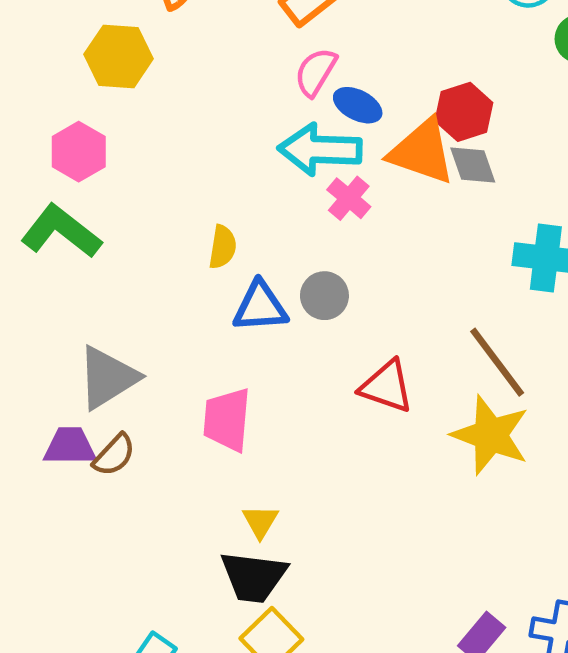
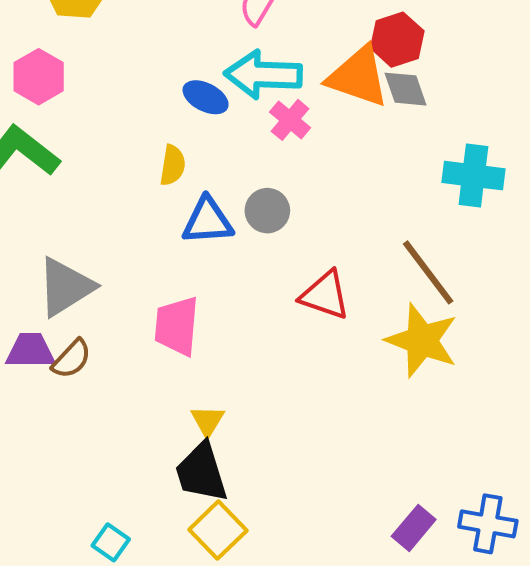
blue ellipse: (358, 105) -> (206, 97), moved
black trapezoid: (254, 577) -> (201, 472), turned 66

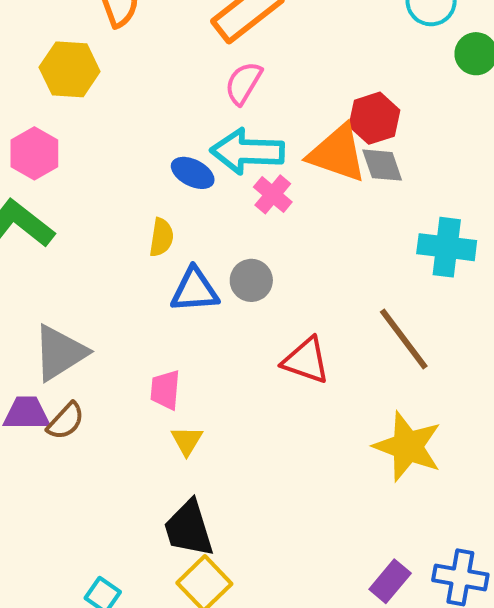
pink trapezoid: (177, 326) -> (165, 390), size x0.7
yellow star: (422, 340) -> (408, 446), moved
yellow triangle: (208, 421) -> (187, 441), moved

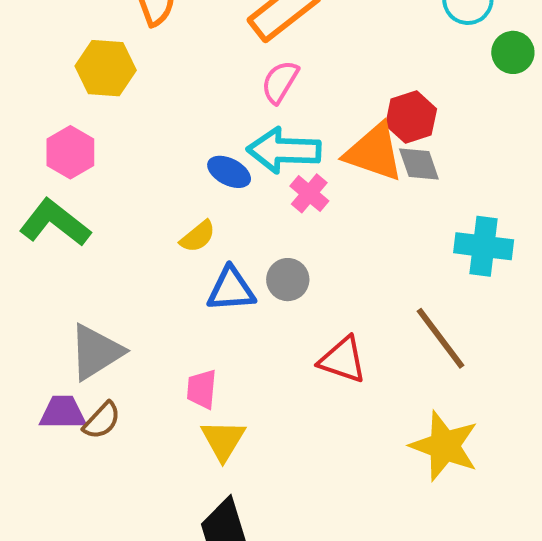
yellow semicircle: (161, 237) -> (198, 236), turned 42
yellow triangle: (187, 441) -> (223, 440), size x1.4

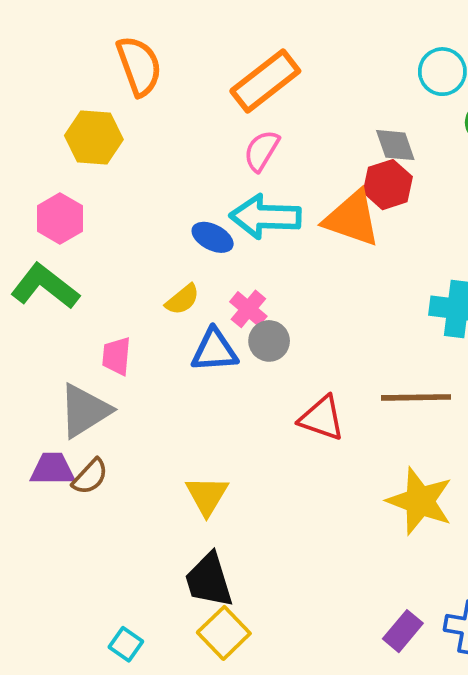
gray diamond: (419, 164) -> (395, 145), moved
pink cross: (309, 193) -> (248, 309), moved
brown line: (440, 338) -> (416, 397), turned -54
pink trapezoid: (202, 389) -> (116, 356), moved

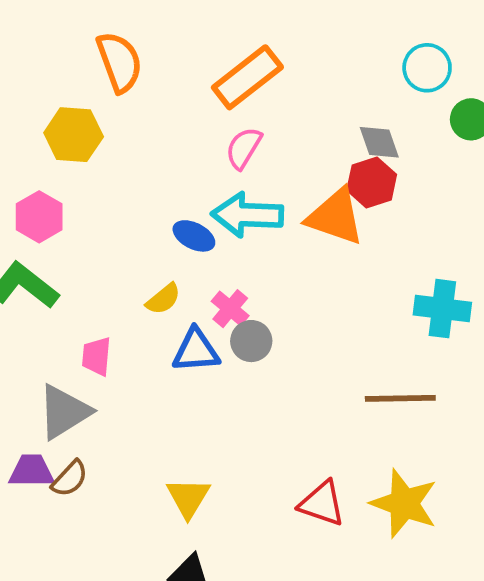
red triangle: (322, 418) -> (322, 503), moved

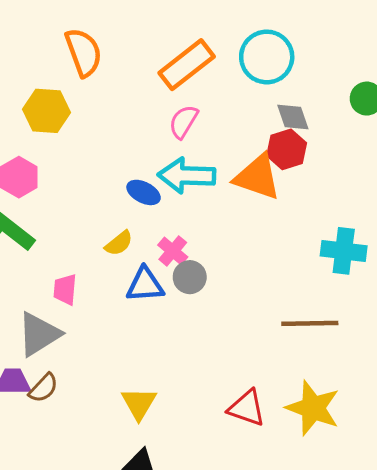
cyan circle: (427, 68) -> (267, 57), moved, size x1.4

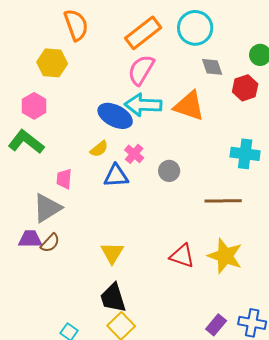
pink semicircle: (184, 122) -> (141, 70), size x1.4
red hexagon: (287, 149) -> (245, 88), moved
blue ellipse: (144, 192) -> (115, 116), size x1.6
gray circle: (190, 277) -> (169, 171), moved

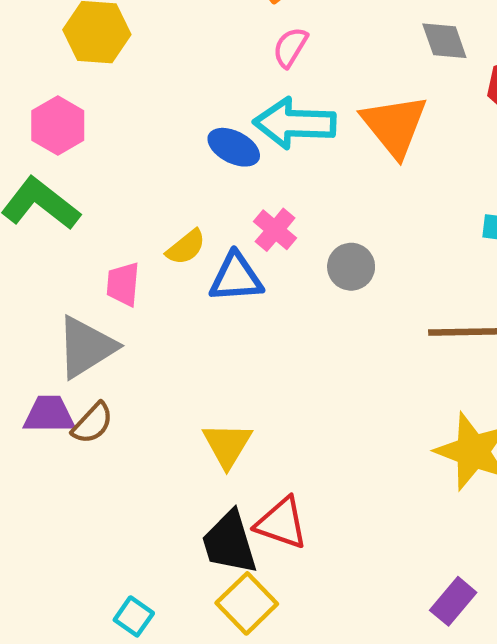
pink semicircle: (141, 70) -> (290, 47), size x0.6
orange triangle: (189, 106) -> (395, 125), turned 32
blue ellipse: (115, 116) -> (234, 147), size x0.7
yellow semicircle: (99, 149) -> (186, 247), moved
red triangle: (182, 256) -> (282, 523), moved

